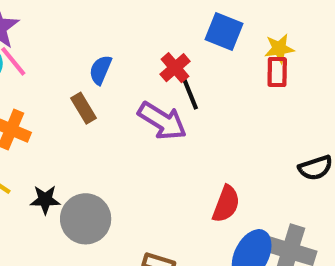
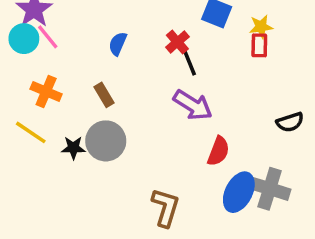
brown rectangle: (83, 108) -> (104, 95), moved
purple arrow: (162, 121) -> (193, 105), moved
gray circle: (86, 219) -> (106, 141), moved

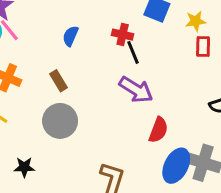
red cross: (177, 42) -> (123, 35), turned -36
red rectangle: (259, 45) -> (203, 46), moved
black star: (73, 148) -> (24, 167), moved

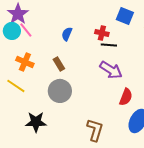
black line: (133, 52) -> (109, 45), turned -63
black star: (24, 167) -> (36, 122), size x1.5

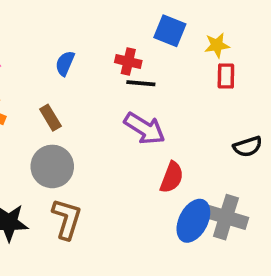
brown L-shape: (95, 130) -> (67, 219), moved

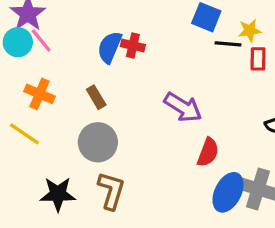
red cross: (128, 62) -> (133, 46), moved
blue semicircle: (65, 63) -> (110, 47), size x1.4
black line: (141, 83) -> (228, 44), moved

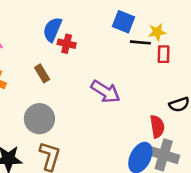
blue semicircle: (110, 47) -> (52, 30), moved
brown rectangle: (96, 97) -> (42, 73), moved
red semicircle: (208, 152) -> (157, 126), moved, turned -30

